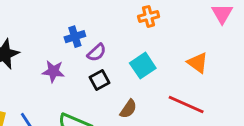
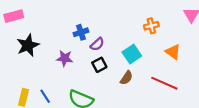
orange cross: (149, 16) -> (151, 26), moved
brown semicircle: (128, 109) -> (126, 78), moved

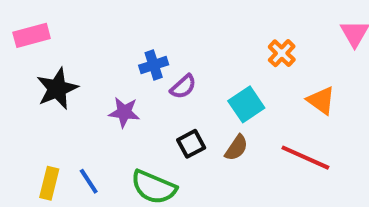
orange cross: (151, 26) -> (282, 53), turned -32
black square: (99, 65) -> (191, 144), moved

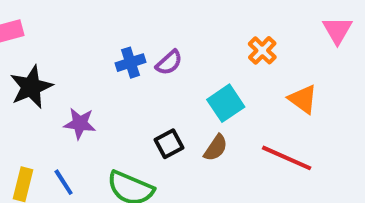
purple semicircle: (183, 87) -> (169, 63), moved
purple star: (124, 112) -> (80, 123), moved

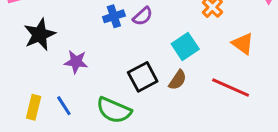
black square: (169, 144) -> (143, 77), size x1.4

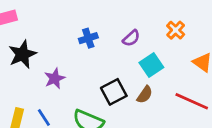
purple semicircle: (143, 16) -> (131, 38), moved
purple star: (76, 62) -> (55, 78), turned -30

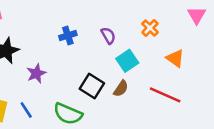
purple semicircle: (131, 38) -> (108, 36), turned -78
black square: (114, 92) -> (92, 86), turned -30

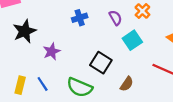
orange cross: (150, 28) -> (142, 11), moved
brown semicircle: (121, 89) -> (127, 84), moved

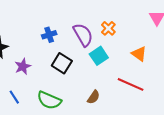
purple semicircle: (116, 18) -> (83, 35), size x1.6
black square: (101, 63) -> (62, 63), moved

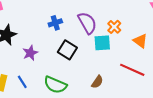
orange cross: (108, 28) -> (114, 27), moved
cyan square: (99, 56) -> (102, 43), turned 30

